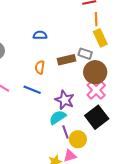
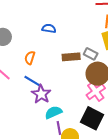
orange semicircle: (40, 67) -> (30, 58), moved
purple star: (65, 100) -> (41, 94), moved
black square: (97, 117) -> (92, 118), turned -35

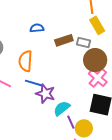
brown rectangle: (71, 57) -> (64, 40), moved
orange semicircle: (30, 58) -> (26, 61), size x1.5

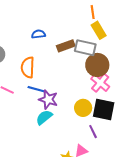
gray rectangle: (83, 43) -> (85, 48), size x1.5
cyan semicircle: (62, 108) -> (44, 117), moved
purple line: (71, 122) -> (93, 132), moved
yellow circle: (84, 128) -> (83, 108), moved

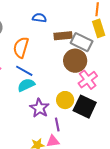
brown circle: (97, 65) -> (75, 61), moved
purple star: (48, 99) -> (39, 108), moved
cyan semicircle: (44, 117) -> (26, 85), moved
purple line: (93, 132) -> (57, 124), moved

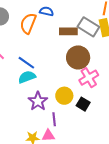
gray rectangle: (82, 42) -> (88, 27), moved
orange semicircle: (21, 47) -> (28, 23), moved
black square: (85, 107) -> (83, 104), size x0.6

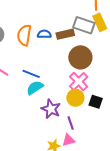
blue semicircle: (47, 11) -> (44, 34), moved
pink cross: (89, 78) -> (79, 82), moved

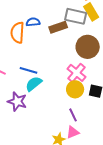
blue semicircle: (44, 34) -> (33, 22), moved
brown circle: (80, 57) -> (88, 47), moved
purple star: (51, 109) -> (17, 102), moved

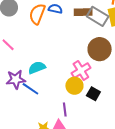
brown rectangle: (58, 27) -> (83, 12), moved
blue line: (29, 70) -> (30, 89), moved
purple star: (17, 102) -> (16, 79), turned 30

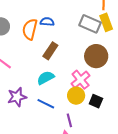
brown rectangle: (83, 12) -> (50, 51), moved, turned -48
cyan semicircle: (37, 68) -> (46, 78), moved
blue line: (30, 89) -> (46, 104), moved

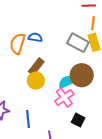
cyan semicircle: (46, 78) -> (67, 82), moved
yellow circle: (76, 96) -> (36, 81), moved
blue line: (46, 104) -> (28, 119), turned 54

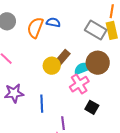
brown rectangle: (36, 67) -> (62, 58), moved

